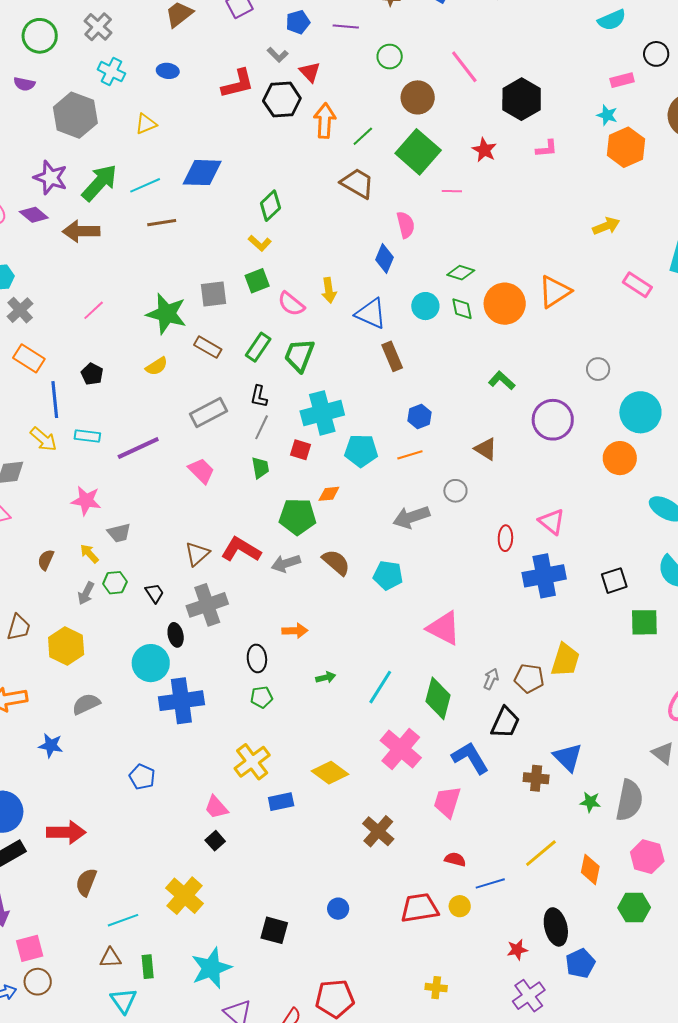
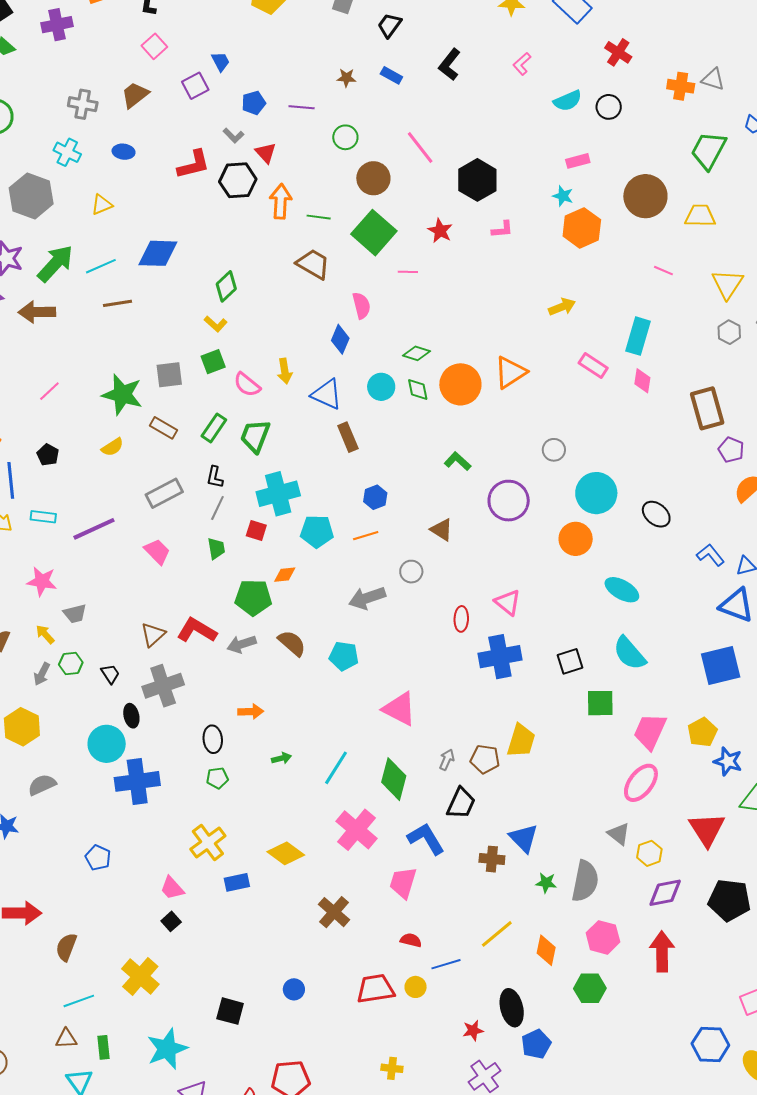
gray cross: (98, 27) -> (83, 104), moved, turned -32
black circle: (656, 54) -> (609, 107), moved
green line: (363, 136) -> (319, 217), turned 50
brown semicircle: (86, 882) -> (66, 947), moved

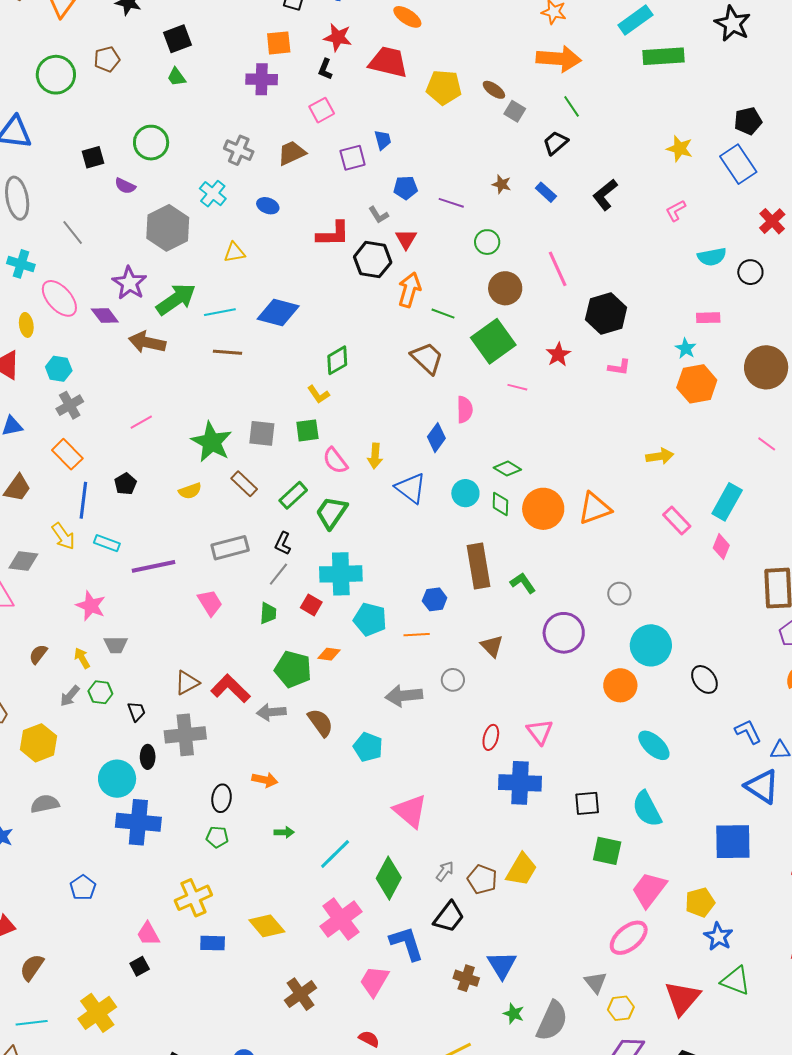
purple cross: (57, 25) -> (262, 79), moved
brown rectangle: (348, 437) -> (479, 566), moved, size x1.5

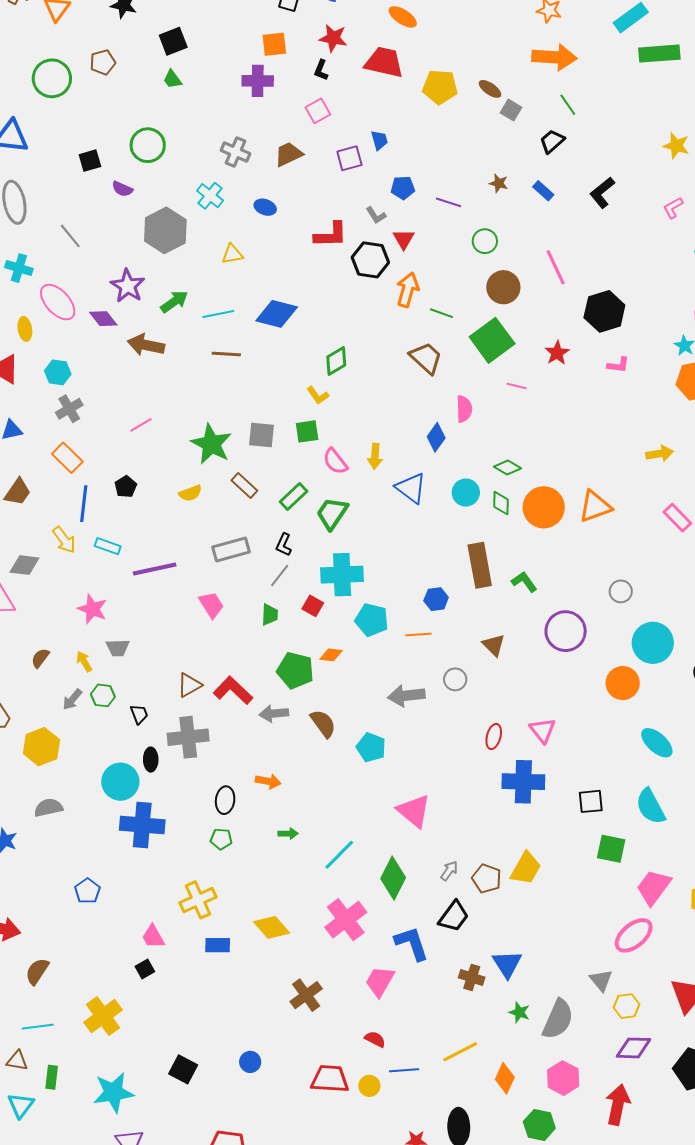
green arrow: (176, 299) -> (174, 302), size x0.7

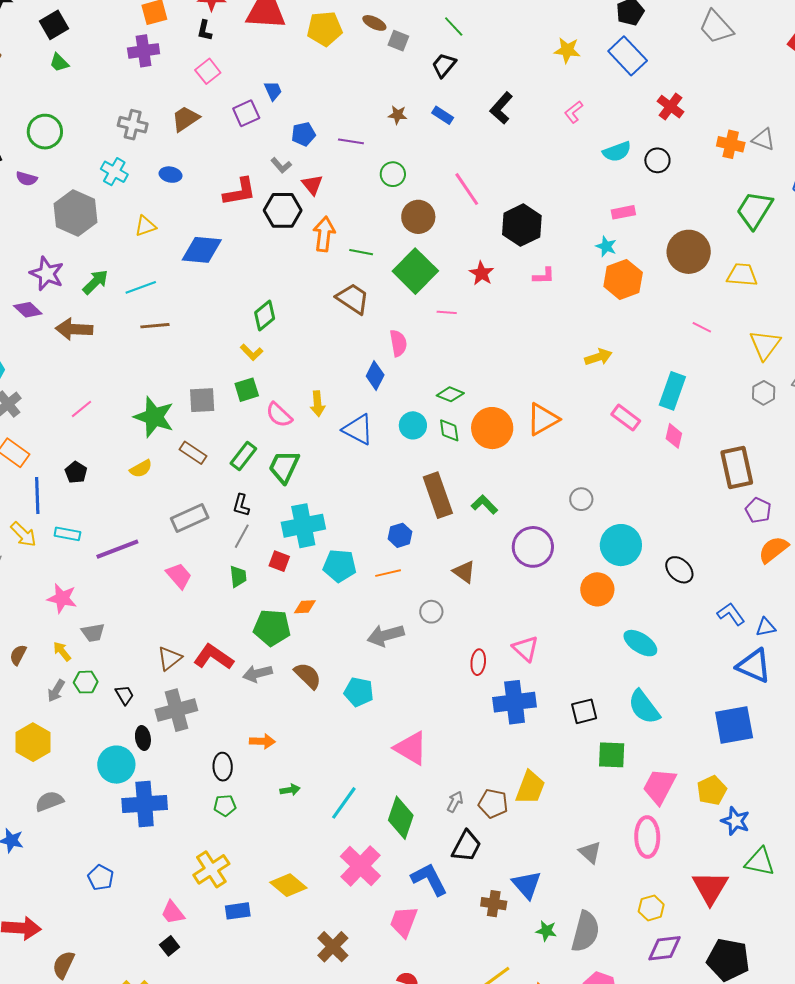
blue diamond: (277, 314) -> (202, 250), moved
pink ellipse: (634, 935) -> (647, 837), turned -42
gray triangle: (601, 980) -> (590, 852), moved

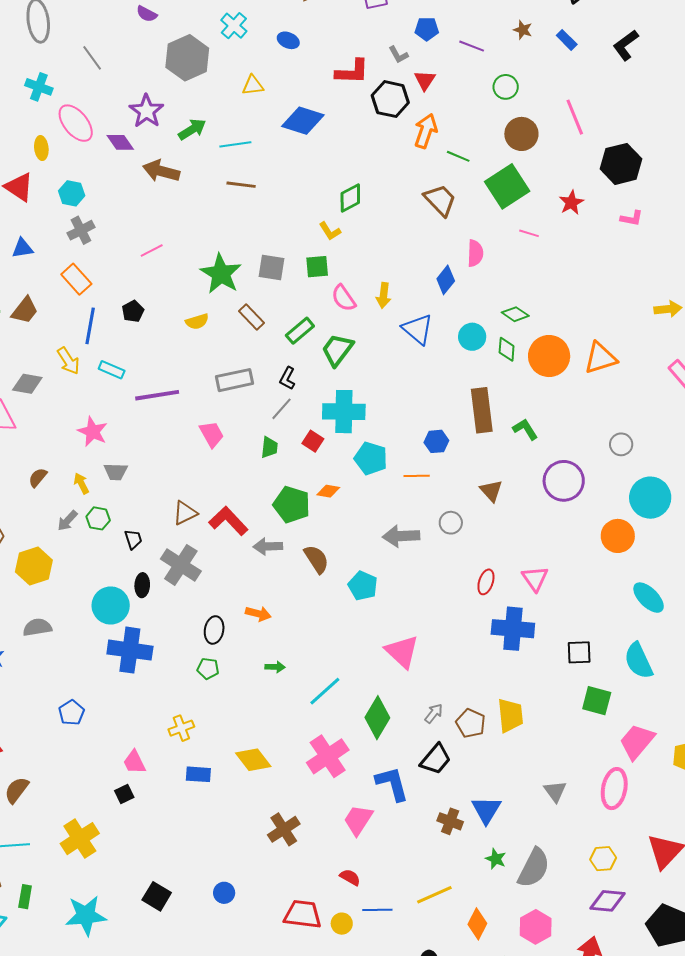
gray cross: (176, 710) -> (181, 565), turned 36
yellow trapezoid: (530, 787) -> (510, 715), turned -39
yellow cross: (211, 869) -> (181, 728), size x0.7

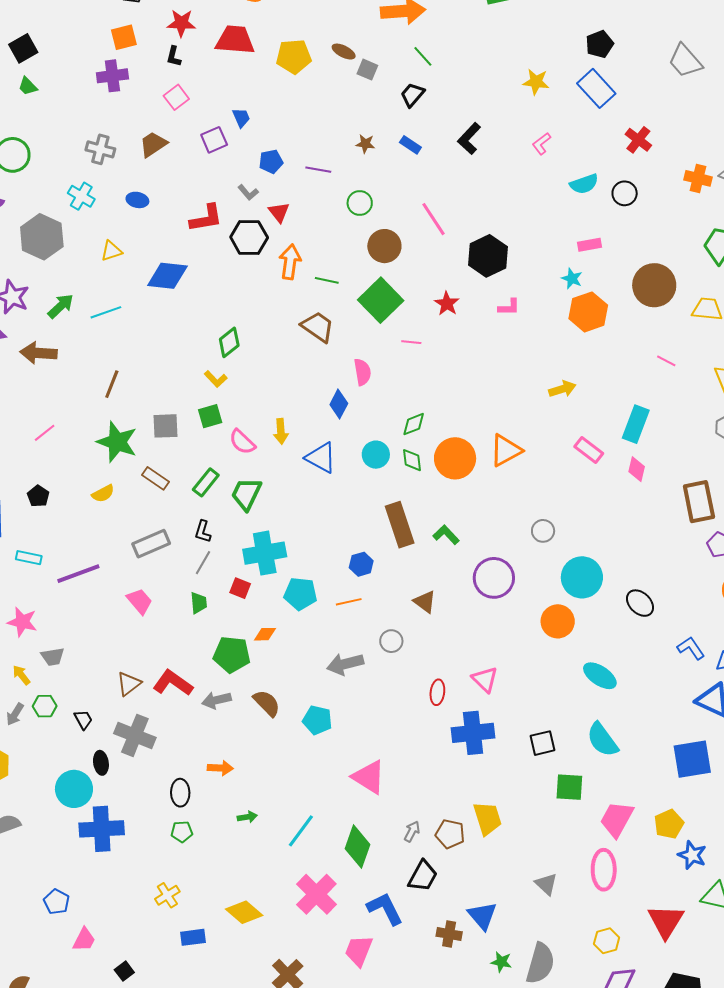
brown line: (241, 185) -> (112, 384), moved, turned -64
green diamond: (515, 314) -> (414, 424), turned -44
pink trapezoid: (134, 762) -> (84, 940), moved, turned -116

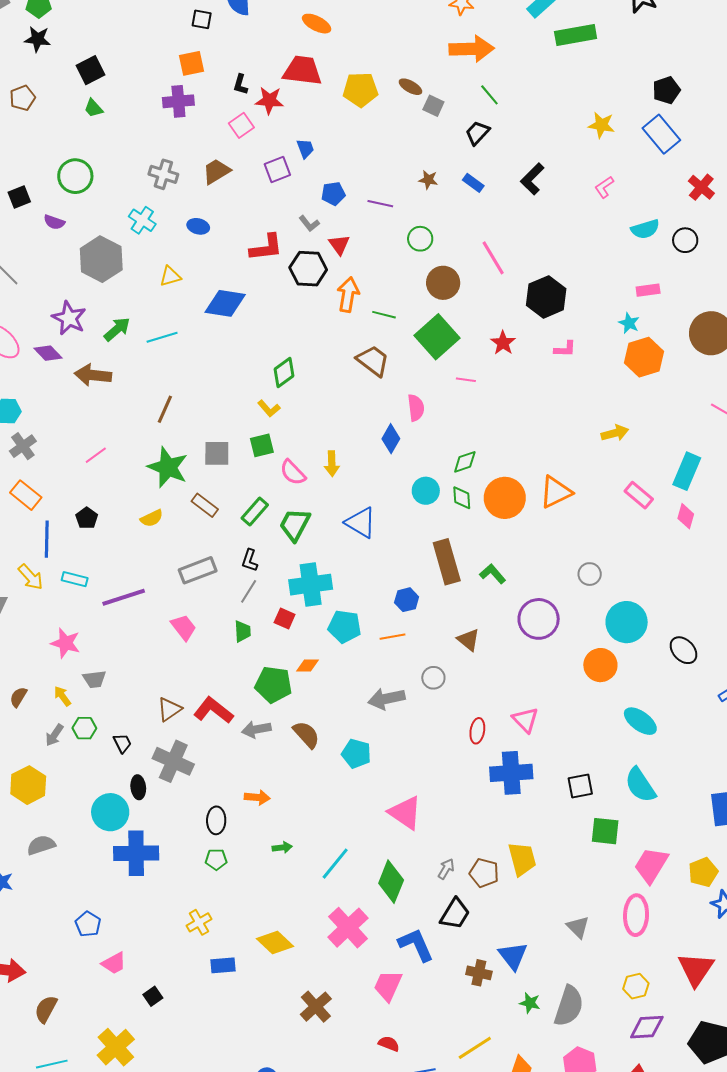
red star: (181, 23) -> (269, 100), moved
blue triangle: (321, 458) -> (361, 523), moved
pink trapezoid: (84, 940) -> (114, 963), turned 32

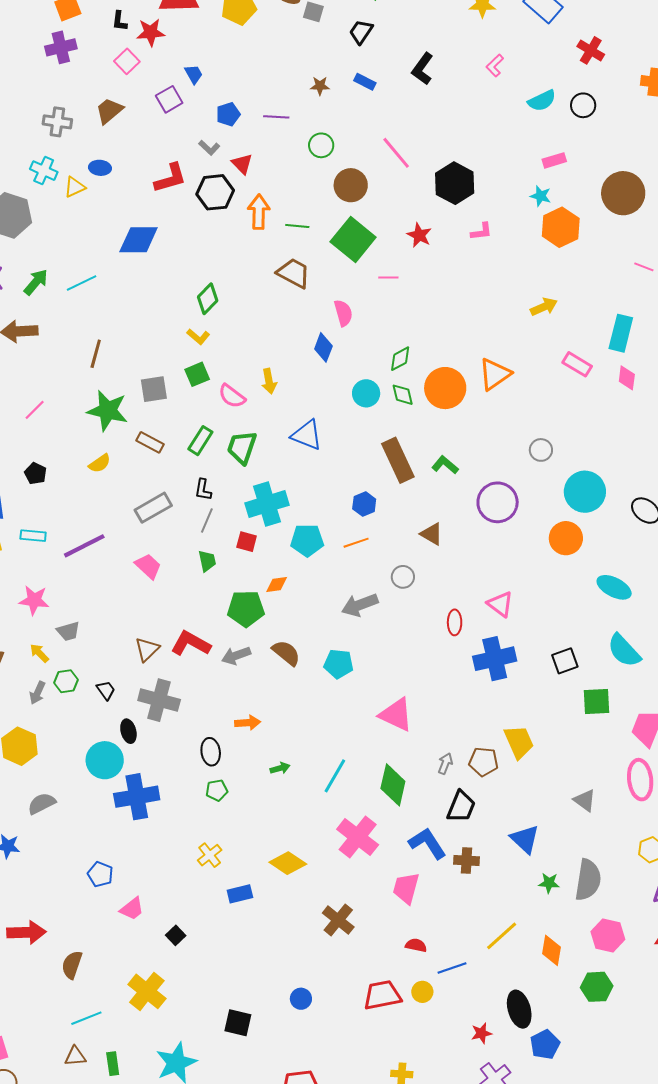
yellow triangle: (170, 276) -> (75, 187), moved
brown cross: (479, 973) -> (467, 860), moved

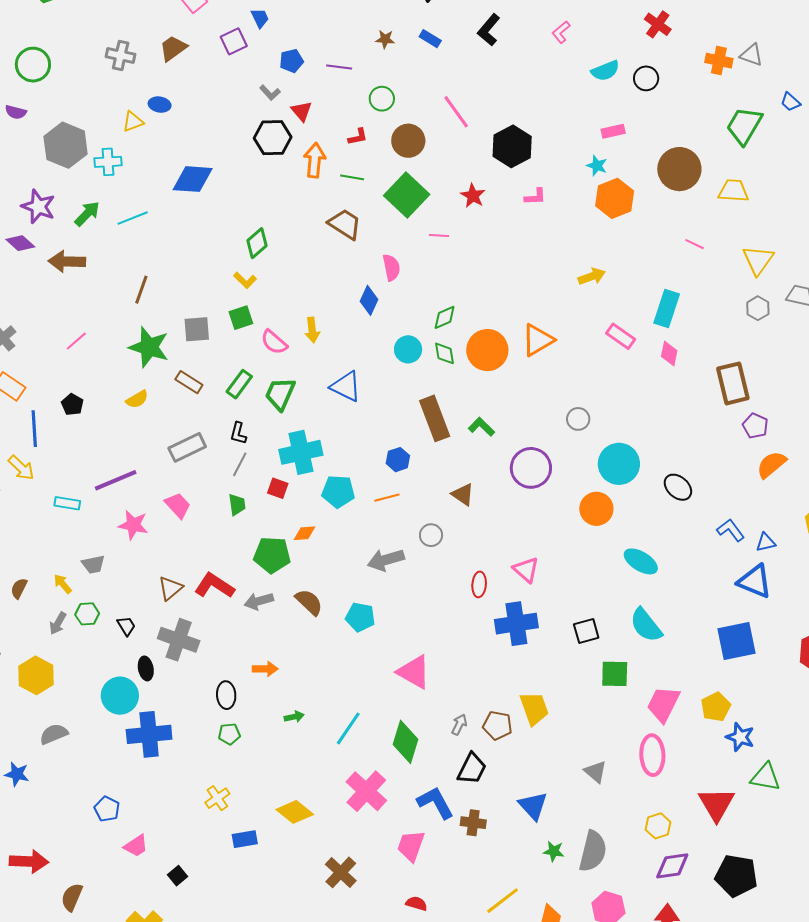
cyan cross: (44, 171) -> (108, 162), moved, turned -32
red L-shape: (170, 178) -> (358, 137), moved, size x0.6
cyan rectangle: (33, 536) -> (67, 503), moved
pink star: (34, 600) -> (133, 525), moved

